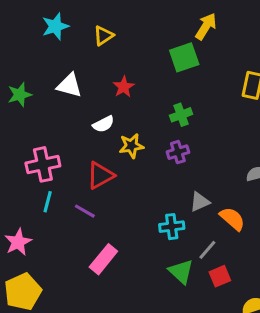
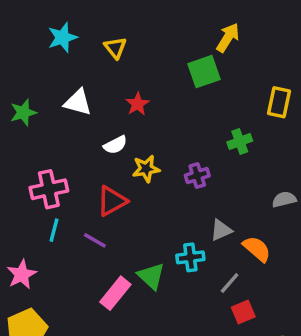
yellow triangle: (103, 36) -> (115, 48), turned -35
green cross: (181, 115) -> (240, 141), moved
green triangle: (181, 272) -> (151, 276), moved

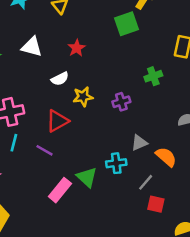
red square: (243, 312) -> (156, 204), turned 36

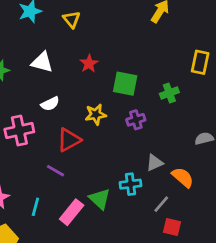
green square: (126, 24) -> (125, 84), moved, turned 30
white semicircle: (60, 79) -> (50, 104), moved
cyan line: (14, 143) -> (35, 207), moved

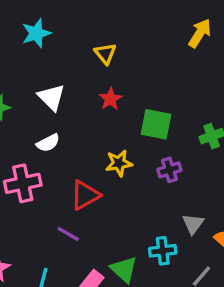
yellow triangle: (72, 19) -> (105, 54), moved
white triangle: (42, 62) -> (51, 97), turned 30
white semicircle: (50, 104) -> (48, 143), moved
gray triangle: (155, 163) -> (193, 224), turned -30

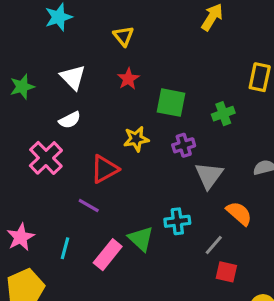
pink cross: (23, 183) -> (46, 158), turned -32
gray triangle: (193, 224) -> (209, 175), moved, size x1.4

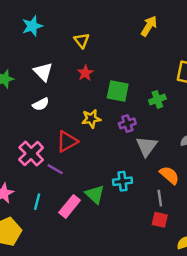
pink cross: (46, 158) -> (31, 154), moved
gray line: (214, 245) -> (160, 198), moved, turned -49

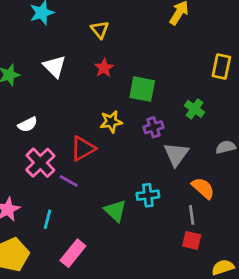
green cross: (157, 99) -> (195, 109), moved, turned -35
white semicircle: (41, 104) -> (28, 124), moved
pink rectangle: (70, 206) -> (73, 253), moved

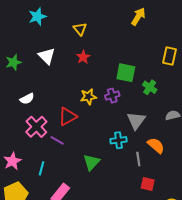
green square: (142, 89) -> (126, 73), moved
purple cross: (154, 127) -> (112, 96), moved
cyan cross: (148, 195) -> (119, 140), moved
green triangle: (115, 211) -> (91, 162), turned 30
gray line: (192, 215) -> (138, 159), moved

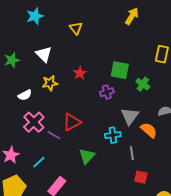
red star: (83, 57) -> (80, 73), moved
yellow star: (88, 97) -> (50, 83), moved
red triangle: (68, 116) -> (72, 122), moved
orange semicircle: (156, 146) -> (149, 130), moved
cyan line: (42, 168) -> (39, 162), turned 32

